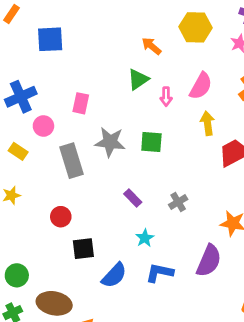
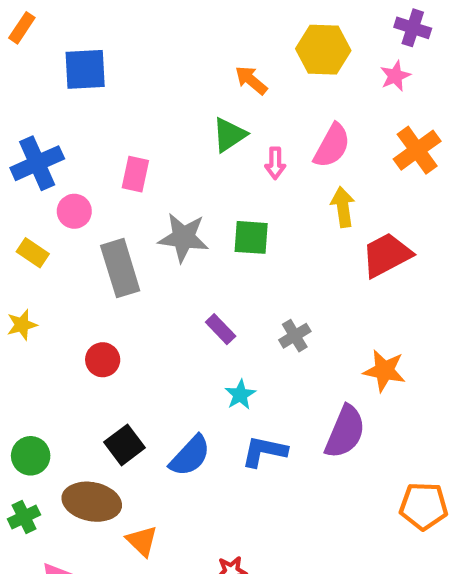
black square: (83, 249) -> (125, 445), moved, turned -30

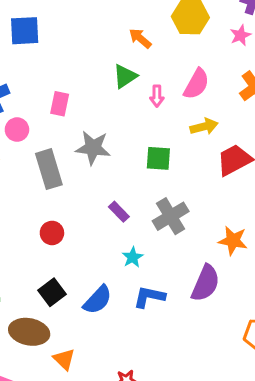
yellow arrow: (343, 207) -> (204, 127), turned 84
green square: (251, 237) -> (158, 158), moved
gray cross: (295, 336) -> (171, 216), size x1.6
red circle: (103, 360) -> (52, 233), moved

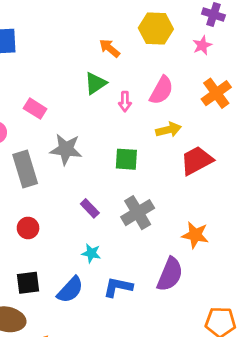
pink rectangle: (60, 104) -> (35, 109), turned -70
cyan star: (133, 257) -> (91, 253), moved, turned -30
black square: (52, 292) -> (28, 283), turned 30

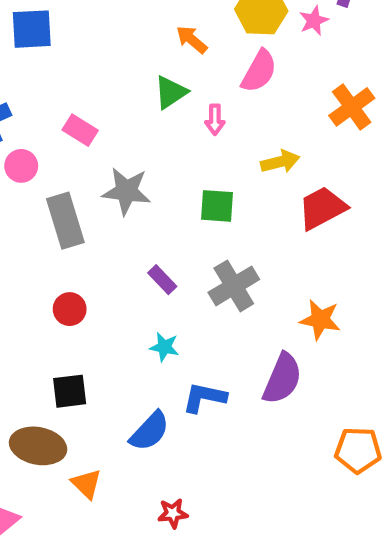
pink star: (202, 45) -> (314, 21), moved
pink semicircle: (161, 90) -> (259, 71), moved
blue semicircle: (70, 290) -> (150, 431), moved

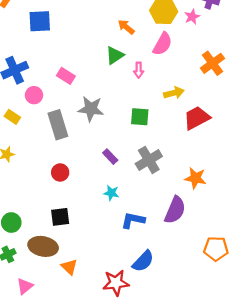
blue semicircle: (150, 431) -> (143, 261), moved
red star: (173, 513) -> (116, 283), size x1.6

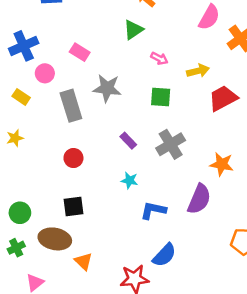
pink semicircle: (162, 44) -> (209, 17), moved
pink arrow: (139, 70) -> (159, 58), moved, turned -63

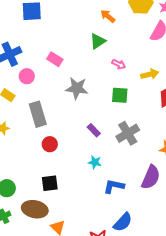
gray rectangle: (71, 106) -> (38, 114), moved

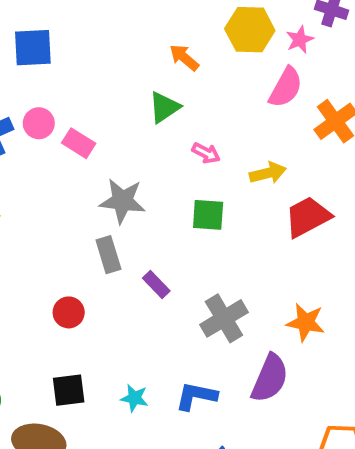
pink circle: (27, 76) -> (39, 123), moved
gray rectangle: (38, 114) -> (108, 255), moved, size x0.7
gray cross: (128, 133) -> (224, 318), moved
cyan star: (95, 162) -> (134, 398), moved

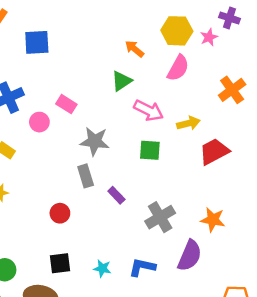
pink semicircle: (286, 87) -> (178, 68), moved
pink circle: (39, 123) -> (39, 122), moved
pink arrow: (206, 153) -> (149, 110), size x1.6

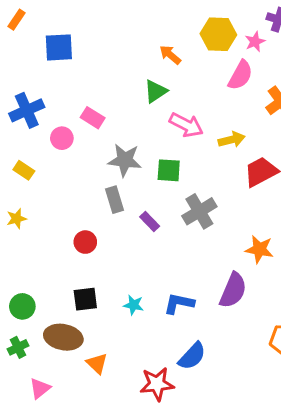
pink semicircle: (178, 68) -> (240, 75), moved
green square: (150, 150) -> (169, 170), moved
gray cross: (160, 217) -> (199, 211), moved

